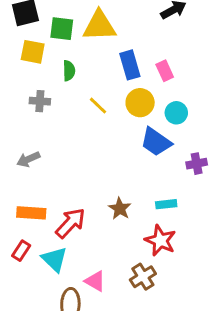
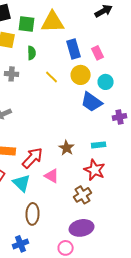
pink triangle: (95, 281) -> (52, 176), moved

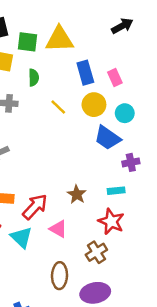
purple cross: (120, 117) -> (131, 162), moved
brown ellipse: (33, 214) -> (60, 276), moved

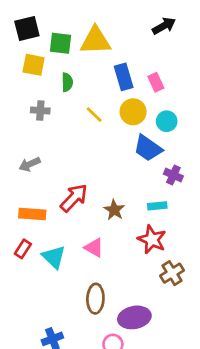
purple cross: (131, 162) -> (173, 175), turned 35
red arrow: (35, 207) -> (74, 198), moved
brown cross: (96, 252) -> (172, 273), moved

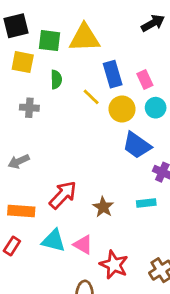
yellow line: (94, 115) -> (91, 97), moved
cyan circle: (167, 121) -> (156, 108), moved
red star: (152, 239) -> (114, 265), moved
cyan triangle: (54, 257) -> (54, 241), moved, turned -30

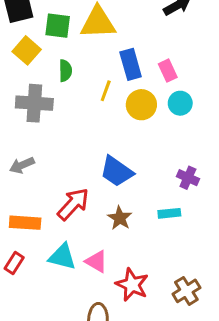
yellow square: (23, 62) -> (27, 50), turned 30
yellow line: (91, 97) -> (106, 91), turned 66
gray cross: (29, 108) -> (34, 103), size x1.6
blue trapezoid: (137, 145) -> (117, 171), moved

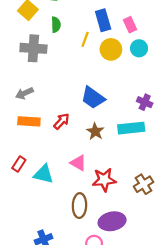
red arrow: (73, 204) -> (62, 121), size x0.7
cyan rectangle: (169, 213) -> (131, 128), size x1.6
orange rectangle: (25, 223) -> (29, 121), moved
cyan triangle: (62, 257) -> (44, 174), moved
red star: (132, 285) -> (104, 180), turned -30

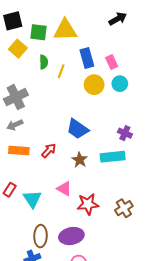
yellow line: (85, 39) -> (61, 71), moved
gray cross: (33, 48) -> (16, 97), moved, turned -30
cyan triangle: (44, 174) -> (32, 199), turned 42
brown ellipse: (79, 206) -> (41, 236), moved
purple ellipse: (112, 221) -> (71, 236), moved

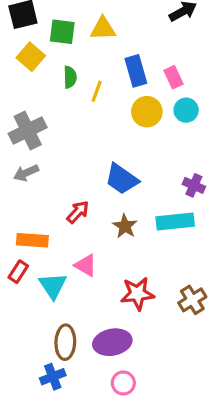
yellow triangle: (65, 30) -> (103, 29), size x0.7
orange rectangle: (19, 151) -> (32, 240), moved
pink triangle: (64, 189) -> (86, 265), moved

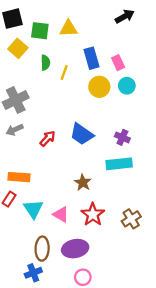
purple cross: (194, 185) -> (122, 137), moved
red arrow: (78, 212) -> (48, 139), moved
brown star: (125, 226) -> (83, 183), moved
pink triangle: (86, 265) -> (61, 214), moved
red star: (137, 294) -> (93, 214), turned -30

